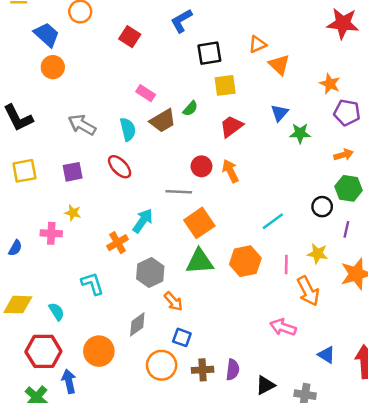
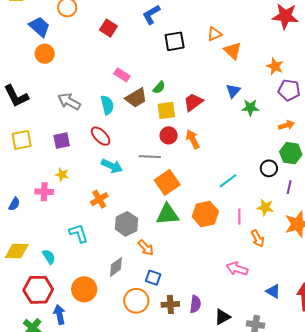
yellow square: (225, 85) -> (166, 110), moved
cyan arrow: (143, 221) -> (112, 166), moved, turned 80
orange arrow: (308, 291) -> (258, 238), size x0.7

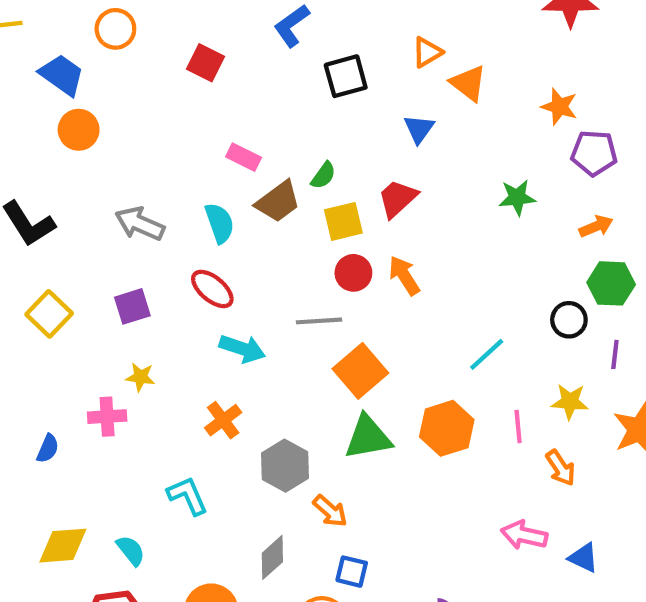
blue triangle: (233, 91) -> (419, 129), moved
yellow square: (22, 140) -> (49, 314), turned -30
blue triangle: (273, 291) -> (583, 558), moved

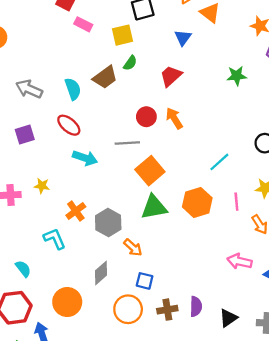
pink rectangle: (244, 157) -> (83, 24), moved
yellow square: (343, 221) -> (122, 35), moved
yellow star: (140, 377) -> (42, 186), moved
orange cross: (223, 420) -> (76, 211), moved

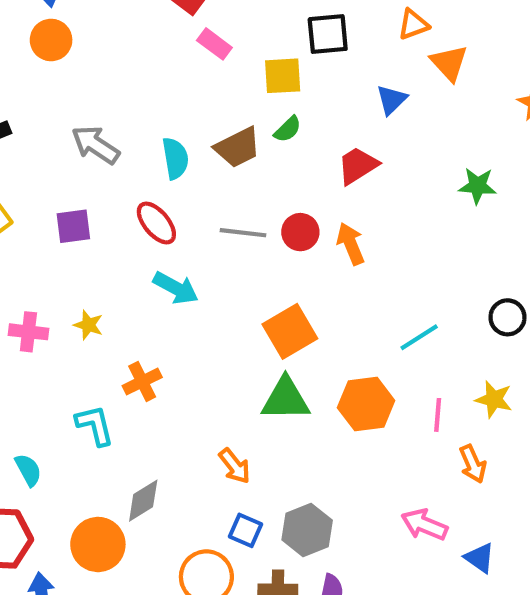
gray line: (127, 143) -> (243, 233), moved
gray hexagon: (108, 222) -> (307, 530), moved
gray diamond: (101, 273) -> (143, 501), moved

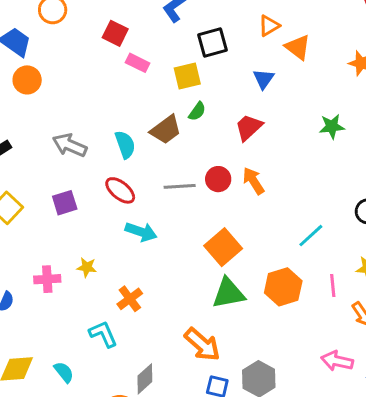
orange arrow: (235, 466) -> (202, 344), size x1.5

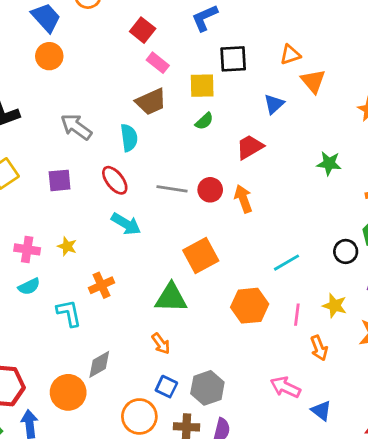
brown trapezoid: (166, 130) -> (151, 102), moved
green triangle: (228, 293) -> (171, 298), moved
orange arrow: (202, 344) -> (161, 344), size x0.6
cyan semicircle: (64, 372) -> (29, 286), moved, turned 90

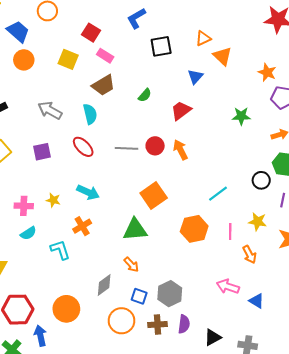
yellow square: (202, 86) -> (68, 59), moved, turned 30
cyan arrow: (126, 224) -> (88, 192), moved
gray diamond: (99, 364) -> (104, 285), moved

